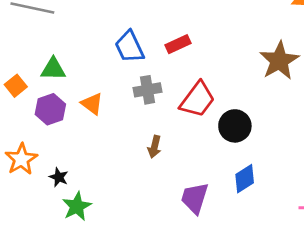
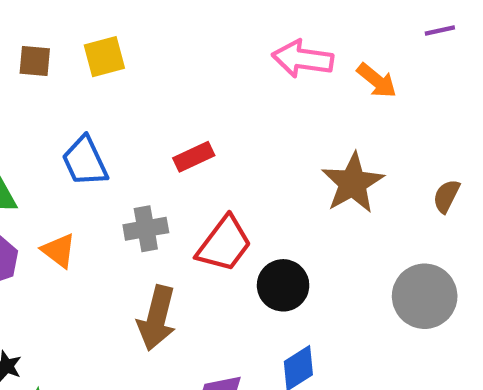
blue trapezoid: (129, 47) -> (85, 161), moved
brown arrow: (154, 147) -> (157, 318), size x1.8

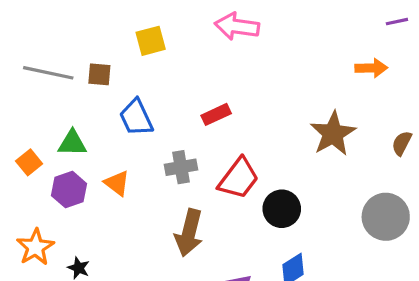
pink arrow: (303, 59) -> (237, 26), moved
brown square: (35, 61) -> (99, 74), moved
orange arrow: (377, 81) -> (371, 68), moved, turned -40

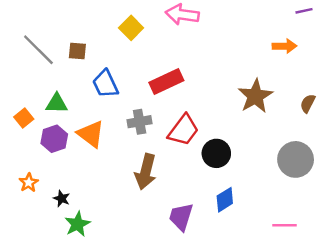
yellow square: (151, 41) -> (131, 28), moved, turned -30
gray line: (48, 73) -> (38, 50), turned 33
red rectangle: (216, 114) -> (166, 81), size x1.5
orange triangle: (117, 183) -> (91, 134), size x1.4
orange star: (35, 247) -> (29, 183), size x0.7

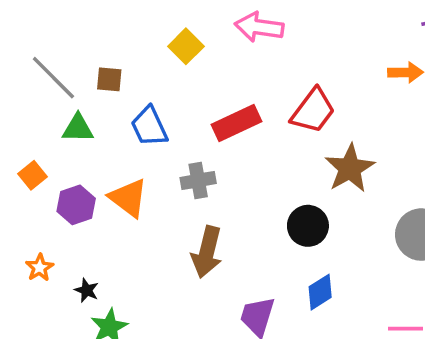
brown star: (255, 96) -> (350, 168), moved
green triangle: (57, 103) -> (78, 128), moved
red trapezoid: (183, 130) -> (313, 111), moved

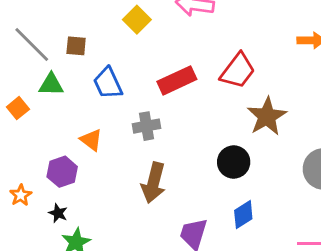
orange square: (33, 175) -> (18, 108), moved
orange triangle: (128, 198) -> (91, 140), size x0.7
purple hexagon: (76, 205) -> (62, 172), moved

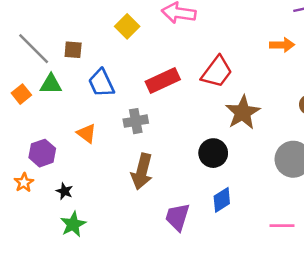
orange square: (18, 108) -> (21, 94), moved
purple hexagon: (62, 172) -> (42, 153), moved
black star: (58, 213) -> (64, 191), moved

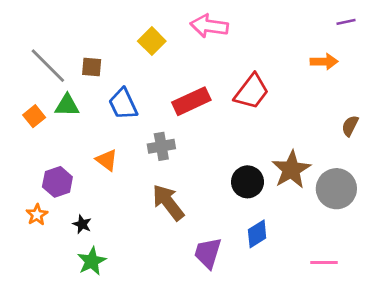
brown star: (243, 112) -> (291, 170), moved
brown arrow: (142, 171) -> (168, 202), turned 128

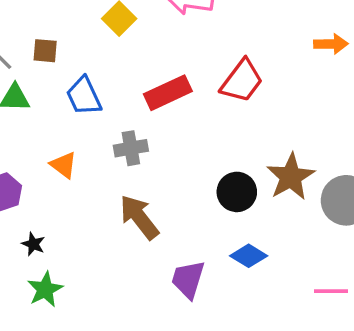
blue diamond: (257, 234) -> (249, 256), turned 64

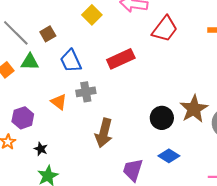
brown square: (45, 51) -> (48, 34), turned -35
red trapezoid: (242, 81) -> (165, 29), moved
gray cross: (131, 148) -> (86, 92), moved
brown arrow: (139, 217) -> (104, 133), turned -128

